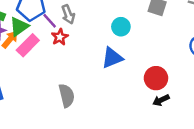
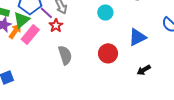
blue triangle: (112, 58) -> (137, 37), moved
red circle: (156, 78) -> (108, 53), moved
gray semicircle: (67, 96) -> (65, 55), moved

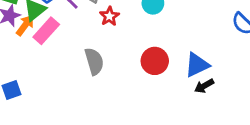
red star: (56, 26) -> (109, 16), moved
blue triangle: (137, 37) -> (197, 65), moved

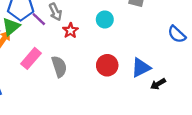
pink rectangle: (46, 31) -> (31, 58), moved
black arrow: (204, 86) -> (158, 84), moved

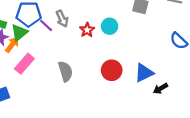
red star: (70, 31) -> (87, 30), moved
pink rectangle: (31, 58) -> (24, 64), moved

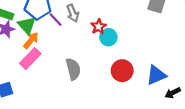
cyan circle: (110, 26) -> (108, 37), moved
green triangle: (19, 33) -> (27, 25), turned -36
orange arrow: (12, 45) -> (31, 40), moved

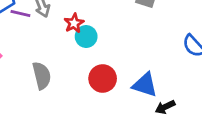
purple line: (55, 19) -> (20, 14), turned -35
blue triangle: (156, 75) -> (145, 85), turned 40

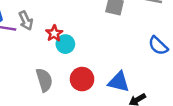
gray semicircle: (42, 76) -> (44, 80), moved

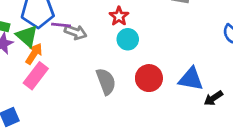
gray arrow: (26, 21) -> (76, 32), moved, turned -42
red star: (54, 33) -> (119, 16), moved

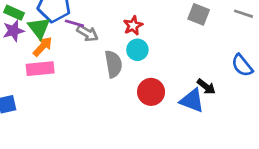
pink rectangle: (36, 76) -> (40, 69), turned 36
gray semicircle: (106, 81) -> (113, 64), moved
black arrow: (213, 98) -> (206, 87), moved, turned -120

